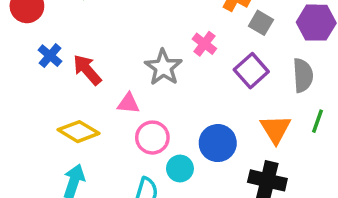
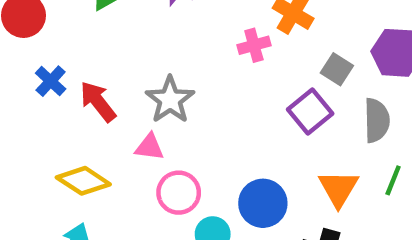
gray square: (261, 23) -> (337, 69), moved
pink cross: (204, 44) -> (254, 45), moved, turned 35
gray star: (163, 67) -> (170, 100), moved

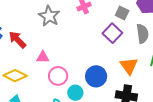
gray star: (170, 100) -> (49, 16), moved

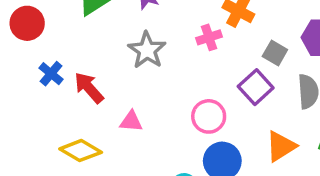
orange triangle: (129, 66) -> (281, 146), turned 30
pink circle: (58, 76) -> (209, 116), moved

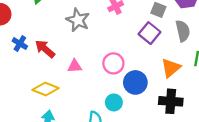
pink circle: (209, 116) -> (113, 63), moved

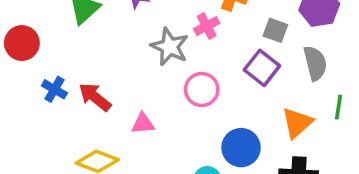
gray star: (78, 20) -> (170, 47), moved
pink circle: (113, 63) -> (202, 89), moved

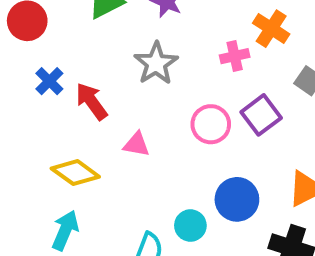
gray star: (170, 47) -> (156, 63), moved
purple square: (262, 68) -> (261, 115), moved

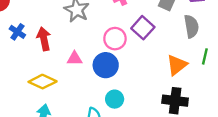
red arrow: (91, 101) -> (44, 39), turned 35
blue circle: (237, 199) -> (106, 65), moved

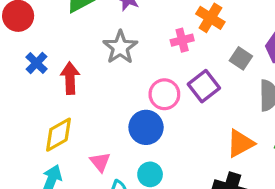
pink triangle: (75, 59) -> (100, 162), moved, turned 42
yellow diamond: (43, 82) -> (58, 135), turned -64

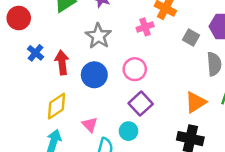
purple square: (204, 86) -> (141, 104), moved
blue circle: (146, 127) -> (94, 75), moved

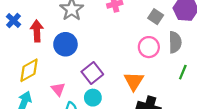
pink circle: (135, 69) -> (149, 47), moved
orange triangle: (196, 102) -> (134, 81), moved, turned -30
purple square: (141, 104) -> (92, 73), moved

